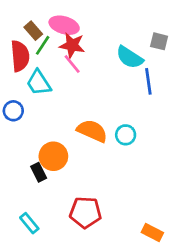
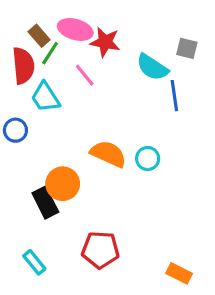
red star: (72, 45) -> (105, 42), moved
black rectangle: (39, 172) -> (45, 203), size x1.4

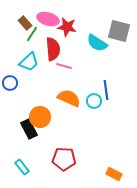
gray square: (187, 48) -> (119, 31), size x1.6
red semicircle: (23, 66) -> (53, 49), moved
pink line: (85, 75) -> (64, 66), moved, turned -35
blue line: (174, 96) -> (106, 90), moved
cyan trapezoid: (45, 97) -> (29, 62), turned -100

